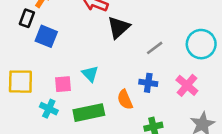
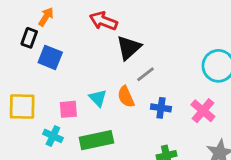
gray line: (155, 48) -> (145, 74), moved
orange semicircle: (125, 100) -> (126, 97), moved

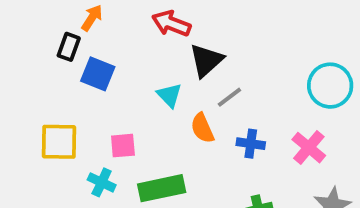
cyan triangle: (98, 98) -> (169, 95), moved

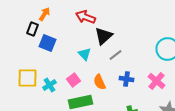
orange semicircle: (202, 128) -> (100, 82), moved
pink square: (123, 146) -> (74, 80), moved, turned -32
cyan cross: (102, 182) -> (50, 85), moved, turned 32

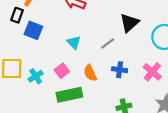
black triangle: (104, 36) -> (129, 23), moved

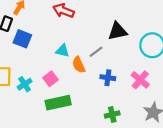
black triangle: (129, 23) -> (118, 31), turned 30
cyan triangle: (74, 42) -> (62, 51), turned -32
orange semicircle: (90, 73) -> (79, 65), moved

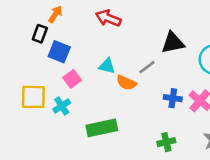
orange semicircle: (79, 65) -> (126, 83), turned -42
blue cross: (108, 78) -> (173, 98), moved
pink square: (51, 79) -> (72, 79), moved

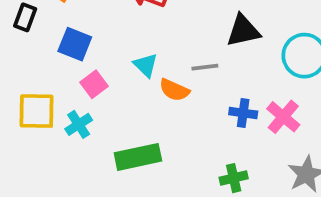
black rectangle: (40, 34) -> (25, 17), moved
cyan triangle: (107, 66) -> (146, 65), turned 30
gray line: (147, 67) -> (205, 67), turned 30

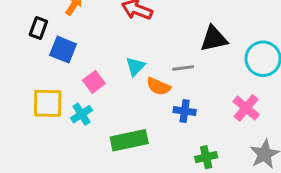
blue square: (75, 44) -> (63, 50), moved
cyan triangle: (146, 65) -> (135, 66), turned 30
blue cross: (243, 113) -> (185, 111), moved

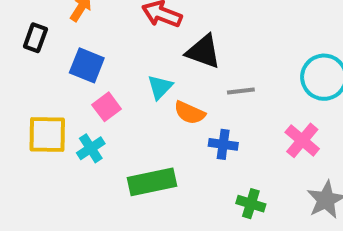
black triangle: (214, 39) -> (203, 51), moved, turned 32
blue square: (63, 50) -> (87, 65), moved
gray line: (183, 68) -> (241, 91), moved
green cross: (206, 157) -> (251, 204), turned 30

